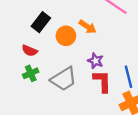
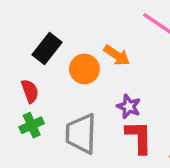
red semicircle: (30, 51) -> (30, 91), turned -133
gray trapezoid: (64, 79) -> (81, 134), turned 124

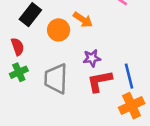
purple star: (129, 106) -> (92, 58), turned -30
red L-shape: (139, 137) -> (100, 81), turned -100

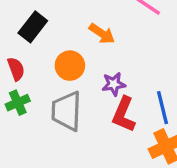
orange circle: (59, 30) -> (70, 66), moved
red L-shape: (100, 81) -> (124, 114), turned -56

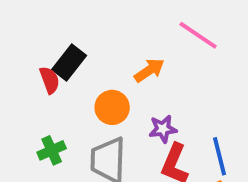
orange arrow: (102, 34) -> (149, 70), turned -68
red semicircle: (16, 69) -> (50, 80), moved

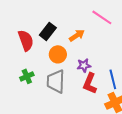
black rectangle: (69, 63) -> (48, 31), moved
red semicircle: (50, 80) -> (26, 40), size x1.5

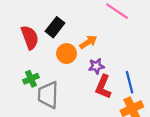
orange arrow: (77, 35) -> (88, 42), moved
gray trapezoid: (56, 81) -> (48, 95), moved

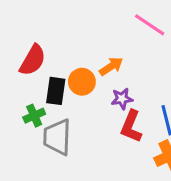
black rectangle: (55, 27) -> (56, 91), moved, turned -30
red semicircle: (30, 37) -> (33, 60), turned 50

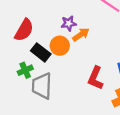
black rectangle: (56, 91) -> (41, 52), turned -60
purple star: (122, 99) -> (69, 23), moved

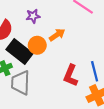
purple star: (69, 23) -> (33, 16), moved
black rectangle: (41, 52) -> (19, 51), size x1.4

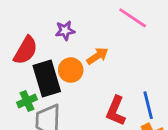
black rectangle: (19, 51) -> (47, 78), turned 35

